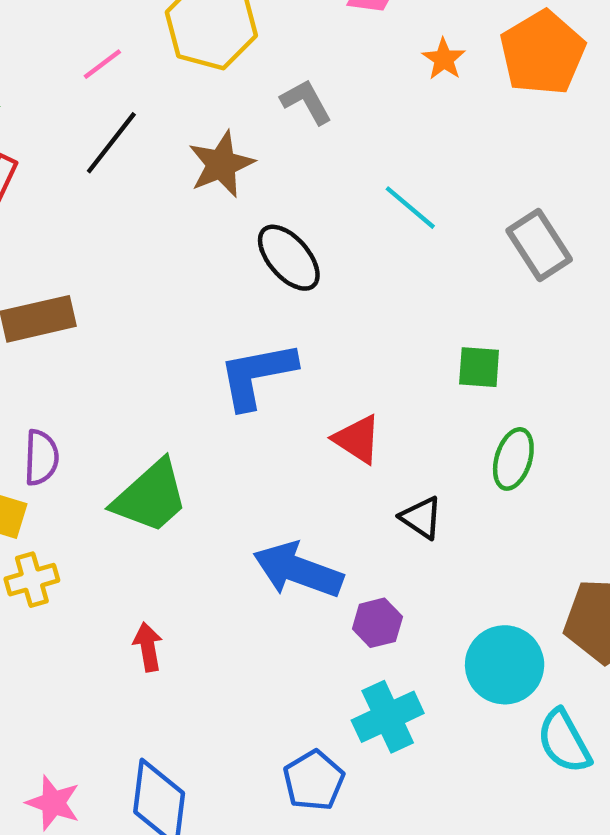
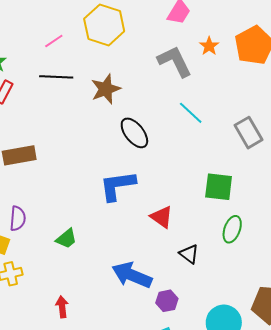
gray L-shape: (306, 102) -> (175, 61), moved, size x1.5
black line: (111, 143) -> (56, 77), turned 52
green square: (479, 367) -> (219, 187), size x1.4
green trapezoid: (150, 497) -> (66, 239), size x0.6

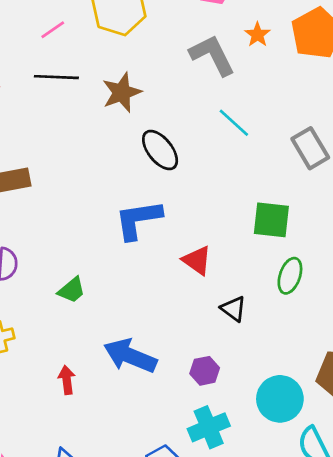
blue arrow: (132, 275) -> (130, 356), moved

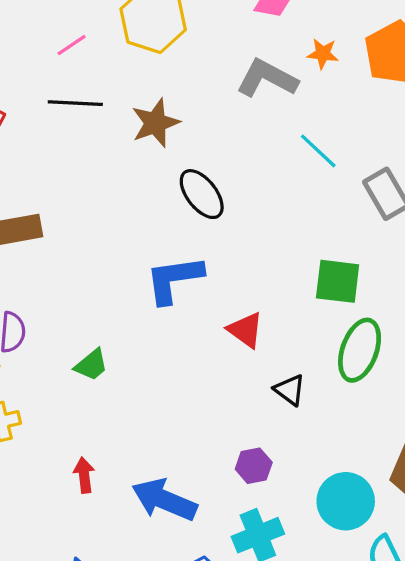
orange star: (257, 35) -> (323, 54), turned -30
gray L-shape: (212, 55) -> (267, 78), turned -36
cyan line: (234, 123) -> (318, 151), moved
green ellipse: (290, 276) -> (360, 350), size x1.4
blue arrow: (130, 356) -> (164, 500), moved

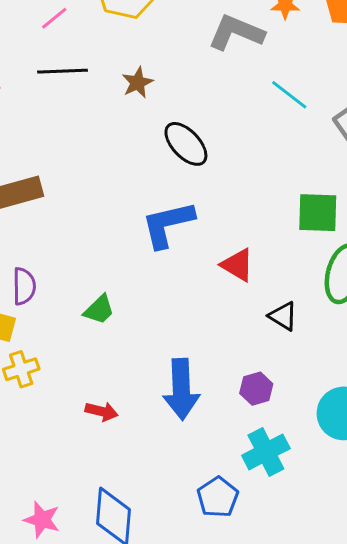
brown star: (155, 123) -> (138, 83), size x0.7
red arrow: (84, 475) -> (102, 411), turned 116
blue arrow: (164, 500) -> (181, 389), moved, turned -110

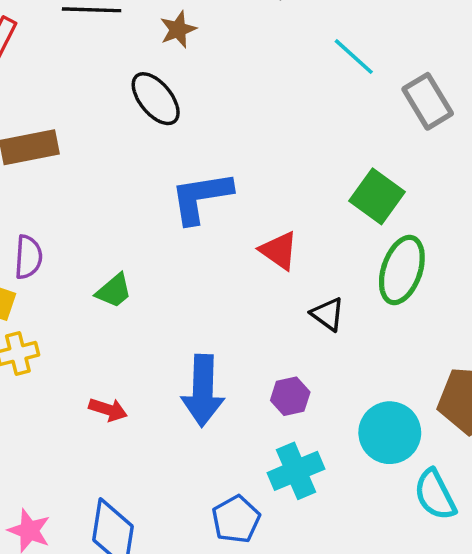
black ellipse: (186, 144) -> (156, 99), moved
green square: (318, 213) -> (377, 196), turned 30

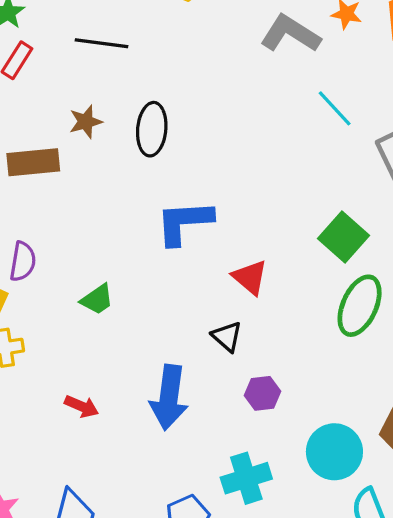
brown star: (178, 29) -> (86, 122), moved
black ellipse: (156, 99) -> (152, 129), turned 39
black triangle: (328, 314) -> (227, 337), moved
purple hexagon: (290, 396) -> (263, 393), moved

